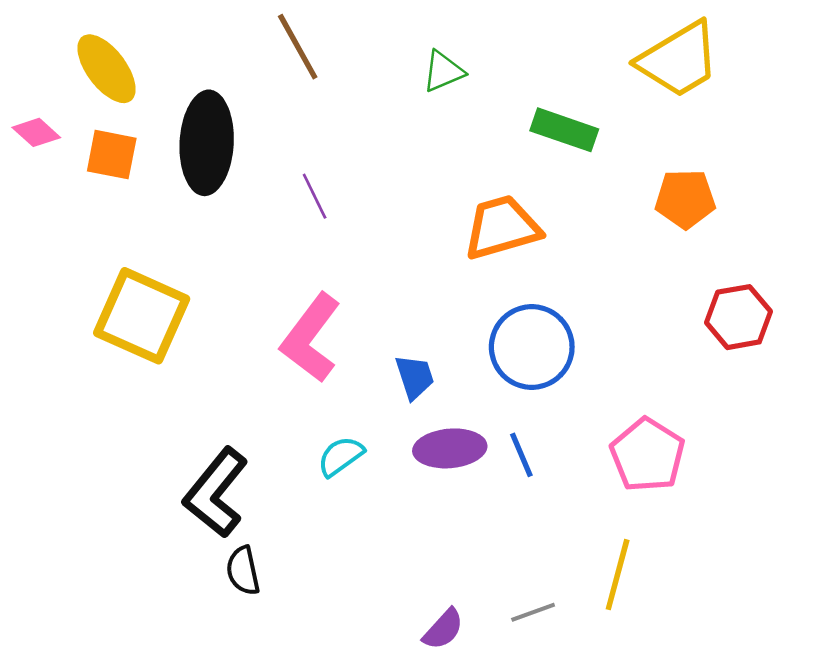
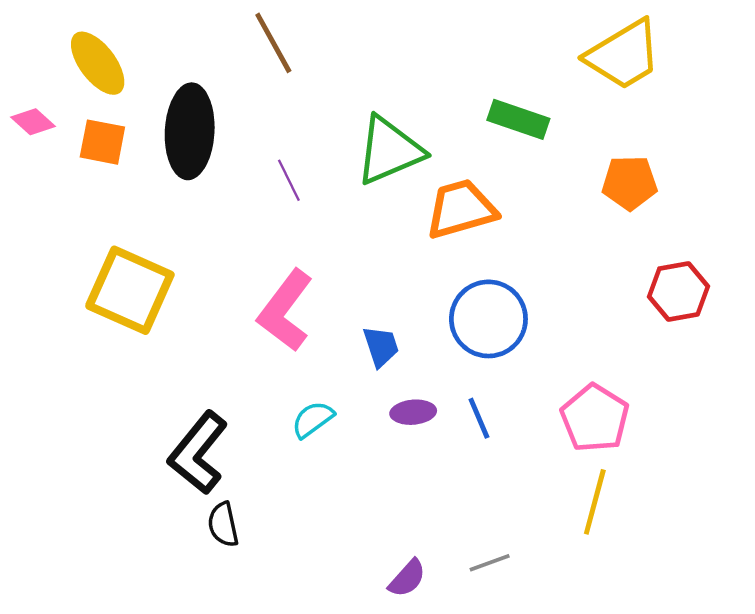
green triangle: (443, 71) -> (389, 150), moved, size x1.8
purple ellipse: (450, 448) -> (413, 412), size x0.7
yellow line: (618, 575) -> (595, 502), moved

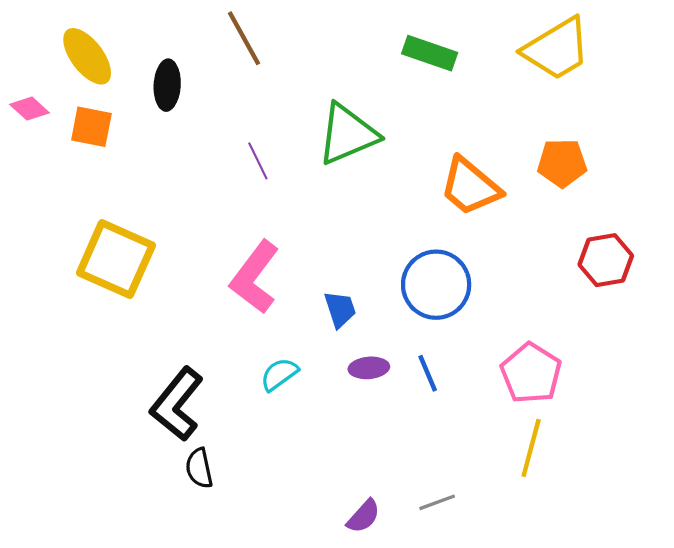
green rectangle: (518, 119) -> (430, 53), moved
black ellipse: (190, 131) -> (167, 85), moved, size x0.6
orange trapezoid: (461, 209) -> (470, 186), moved, turned -124

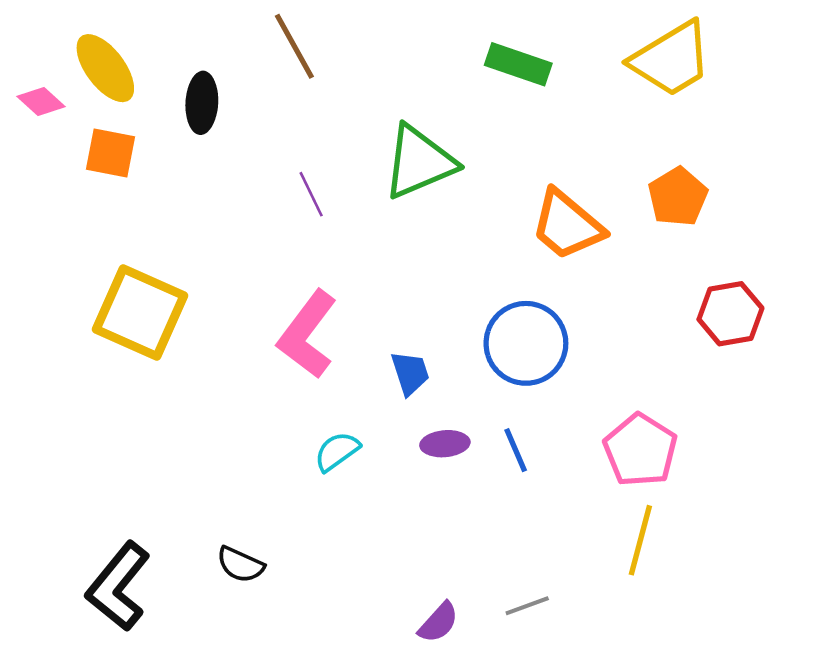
pink diamond: (30, 109) -> (41, 102), moved
orange pentagon: (562, 163) -> (678, 197), turned -30
black L-shape: (177, 404) -> (118, 586), moved
black semicircle: (199, 468) -> (240, 565), turned -54

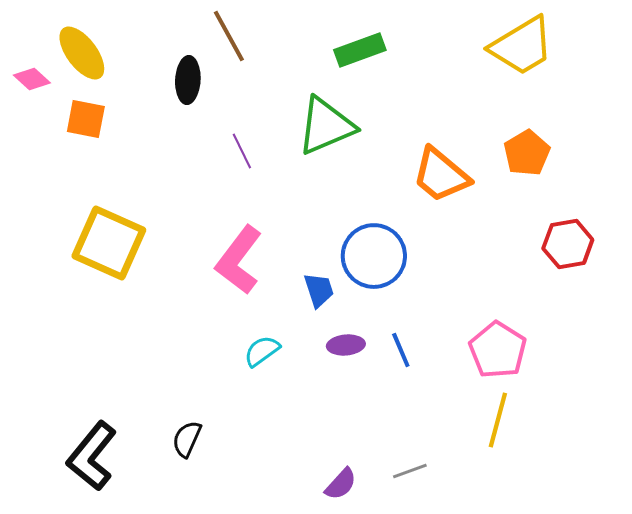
green rectangle: (518, 64) -> (360, 50), moved, turned -39
black ellipse: (202, 103) -> (188, 80), moved
blue circle: (526, 343) -> (374, 256), moved
black semicircle: (240, 565) -> (187, 439), turned 90

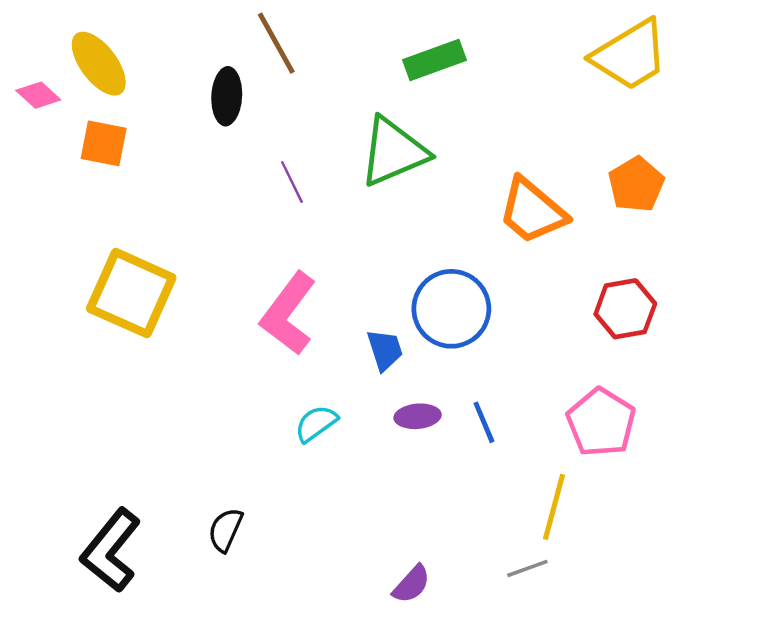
red hexagon: (568, 244) -> (625, 309), moved
yellow line: (498, 420) -> (554, 507), moved
gray line: (410, 471) -> (527, 568), moved

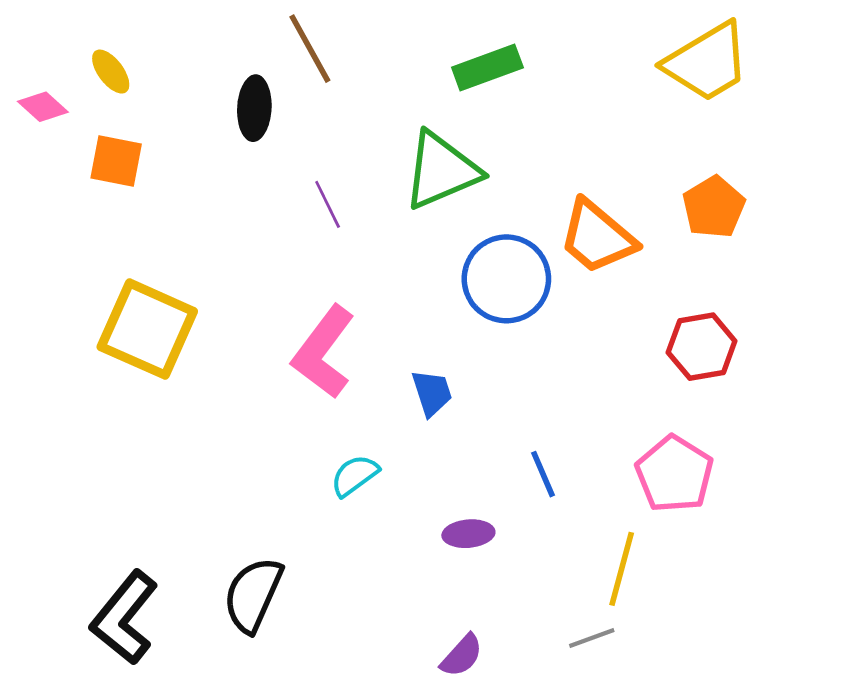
yellow ellipse: (99, 64) -> (111, 72), size x0.6
blue circle: (451, 309) -> (506, 279), moved
purple ellipse: (418, 416) -> (468, 534), moved
black semicircle: (226, 530) -> (253, 595), size x1.5

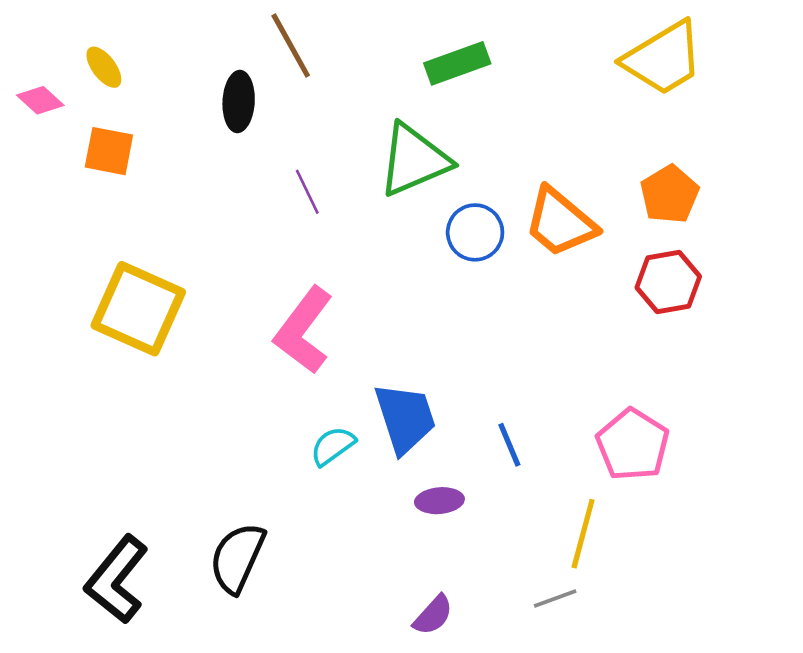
blue circle: (506, 279) -> (475, 232), moved, size x0.7
red hexagon: (702, 347) -> (668, 282), moved
blue trapezoid: (432, 393) -> (405, 418), moved, size x1.6

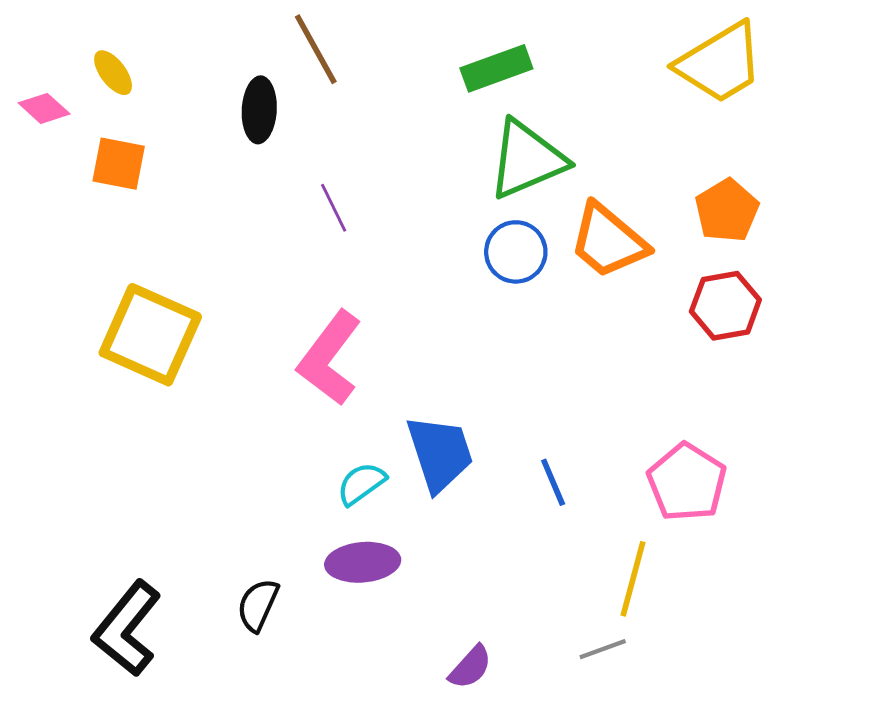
green triangle: (414, 160) -> (527, 160), moved
purple ellipse: (439, 501) -> (363, 562), moved, size x1.4
black semicircle: (237, 558) -> (258, 605), size x0.7

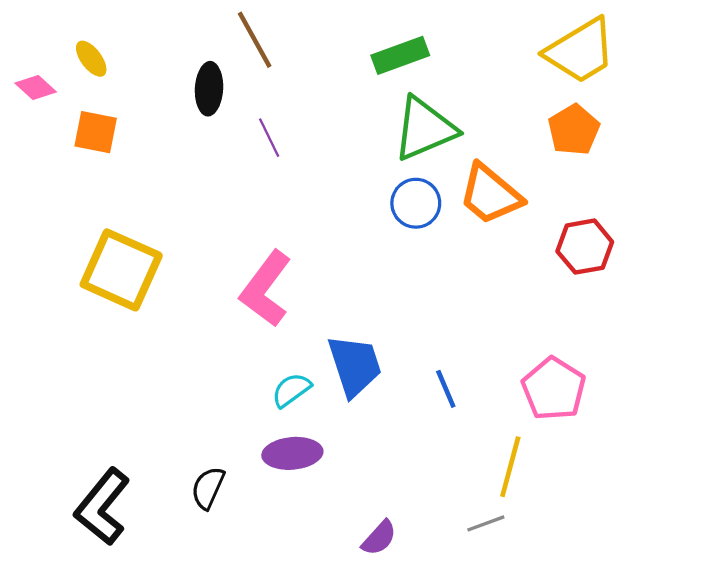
purple line: (334, 208) -> (269, 138), moved
orange pentagon: (727, 211) -> (574, 130), moved

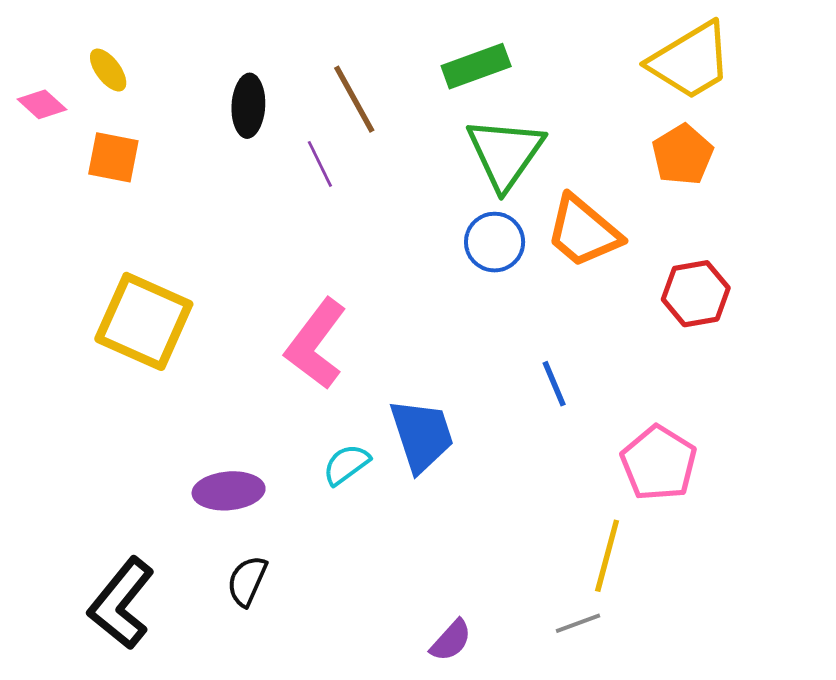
brown line: (255, 40) -> (354, 99), moved
green triangle: (425, 129) -> (505, 153), turned -32
blue line: (446, 389) -> (554, 384), moved
purple ellipse: (292, 453) -> (229, 491), moved

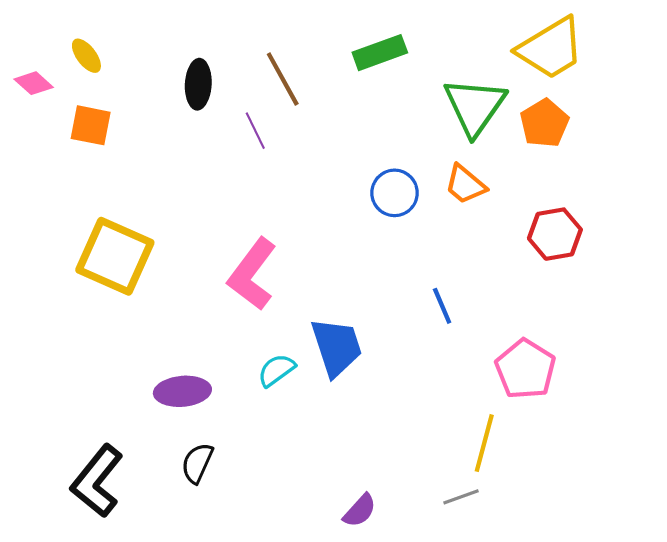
green triangle: (505, 153) -> (475, 106), moved
orange trapezoid: (583, 231) -> (465, 184), size x0.7

